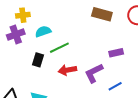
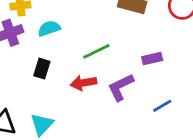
green line: (59, 48) -> (96, 51), moved
blue line: (115, 86) -> (162, 106), moved

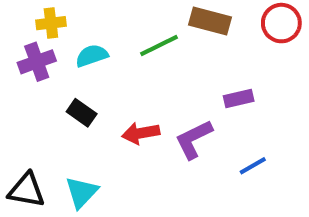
green line: (96, 51) -> (159, 45), moved
black rectangle: (42, 69) -> (82, 113), turned -72

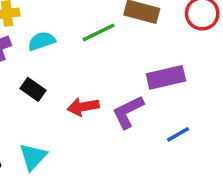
purple rectangle: (239, 98) -> (166, 77), size x1.5

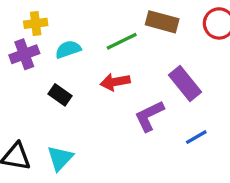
purple rectangle: (166, 77) -> (185, 83), turned 64
red arrow: (83, 107) -> (115, 82), moved

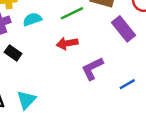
purple rectangle: (185, 83) -> (124, 29), moved
black rectangle: (60, 95) -> (13, 53), moved

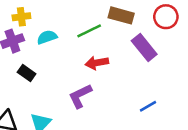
red arrow: (67, 43) -> (97, 63), moved
purple L-shape: (92, 69) -> (80, 96), moved

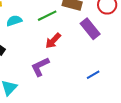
red arrow: (97, 63) -> (53, 41), turned -36

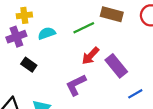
purple rectangle: (90, 29) -> (116, 66), moved

